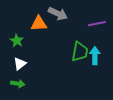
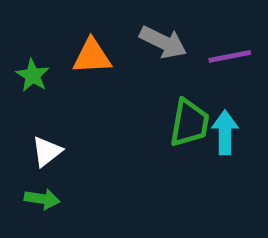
gray arrow: (58, 14) -> (163, 42), moved
green star: (17, 41) -> (33, 75), moved

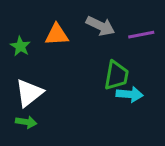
cyan arrow: (225, 132) -> (130, 94), moved, turned 95
white triangle: (47, 151) -> (29, 93), size x1.5

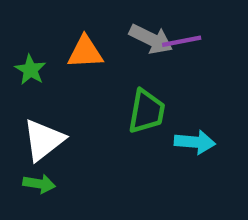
purple line: (141, 35) -> (182, 41), moved
green trapezoid: (116, 75) -> (147, 111), moved

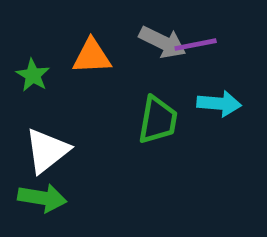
cyan arrow: (195, 142) -> (219, 103), moved
green arrow: (39, 184) -> (42, 198), size x1.4

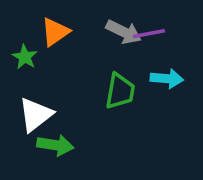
orange triangle: (92, 56) -> (55, 32), moved, turned -32
green arrow: (42, 198) -> (55, 145), moved

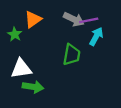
cyan arrow: (167, 79) -> (96, 36), moved, turned -66
white triangle: (36, 115) -> (21, 69), turned 30

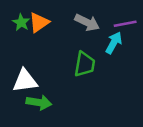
purple line: (89, 20) -> (125, 24), moved
green star: (15, 34) -> (21, 22), moved

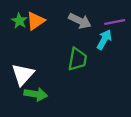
white triangle: (25, 81) -> (23, 74), turned -40

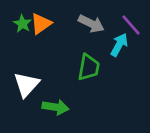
purple line: (115, 22) -> (131, 25), turned 60
green arrow: (36, 94) -> (56, 107), moved

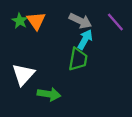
orange triangle: (41, 24) -> (36, 21), turned -30
cyan arrow: (119, 45) -> (85, 39), moved

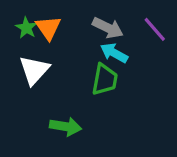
cyan arrow: (85, 39) -> (114, 53), turned -90
white triangle: (23, 74) -> (34, 70), moved

